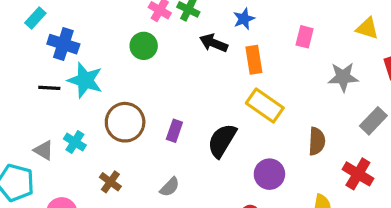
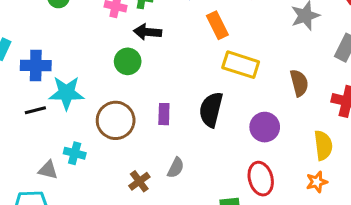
black arrow: (214, 43) -> (148, 32), moved
green circle: (144, 46) -> (128, 61), moved
brown cross: (110, 182) -> (139, 181), moved, turned 35

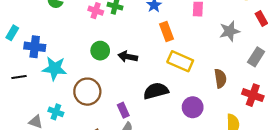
black arrow: (148, 32) -> (128, 57), moved
black line: (35, 110) -> (19, 77), moved
black semicircle: (211, 110) -> (156, 91), turned 55
purple rectangle: (164, 114) -> (123, 110), moved, turned -32

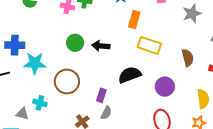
orange rectangle: (167, 32) -> (134, 19), turned 42
purple rectangle: (123, 110) -> (101, 95), turned 48

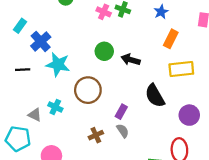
blue cross: (15, 45) -> (41, 41), turned 36
yellow rectangle: (149, 45) -> (181, 69), turned -35
black semicircle: (130, 75) -> (155, 96), turned -110
gray semicircle: (106, 113) -> (123, 131), turned -72

